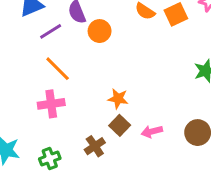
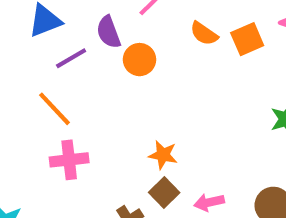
orange line: (58, 69) -> (55, 109), moved

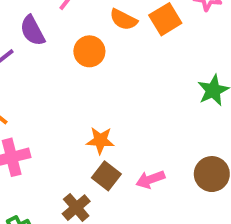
orange circle: (140, 60) -> (89, 51), moved

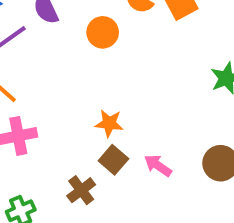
pink arrow: (150, 179) -> (158, 166), turned 52

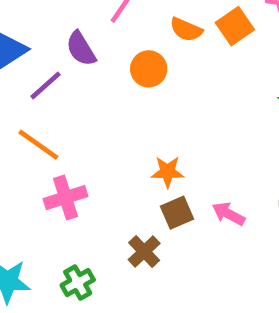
brown square: (113, 160) -> (177, 213), turned 32

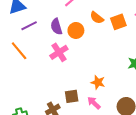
purple semicircle: (81, 49) -> (56, 27), moved
orange star: (168, 172) -> (98, 82), moved
pink cross: (66, 198) -> (59, 52), moved, turned -30

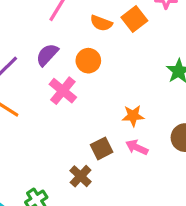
purple semicircle: (56, 27) -> (47, 55), turned 77
orange circle: (76, 30) -> (88, 61), moved

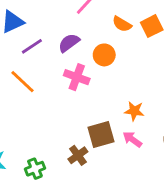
pink cross: (63, 91) -> (77, 77), turned -30
brown square: (102, 148) -> (101, 134), size x1.4

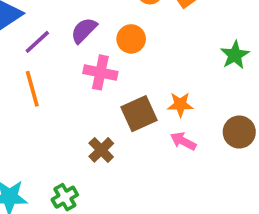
orange line: (23, 82) -> (32, 89), turned 40
brown square: (101, 134) -> (139, 114), moved
brown cross: (78, 155) -> (101, 150), moved

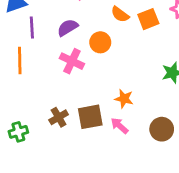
purple line: (37, 42) -> (32, 28), turned -65
brown square: (139, 114) -> (90, 117), moved
green cross: (65, 197) -> (18, 132), moved

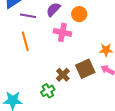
purple line: (32, 28) -> (28, 16), turned -63
green cross: (18, 132) -> (48, 91), moved

